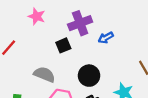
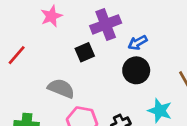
pink star: (37, 16) -> (51, 16), turned 30
black circle: (89, 76) -> (136, 70), moved

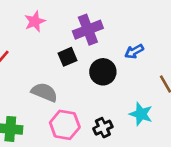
blue arrow: (138, 43) -> (134, 51), moved
black circle: (136, 70) -> (103, 72), moved

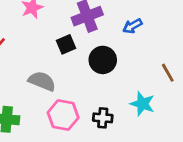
blue arrow: (134, 51) -> (132, 26), moved
black cross: (103, 128) -> (103, 118), turned 30

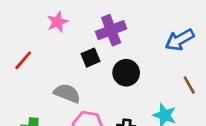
blue arrow: (132, 26) -> (180, 40), moved, size x1.5

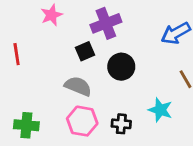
red line: (23, 60) -> (17, 54), turned -50
gray semicircle: (67, 93) -> (78, 86), moved

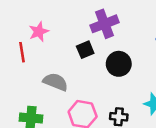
pink star: (52, 15) -> (39, 32), moved
gray semicircle: (78, 86) -> (55, 82), moved

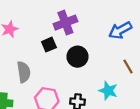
gray semicircle: (55, 82) -> (24, 72), turned 60

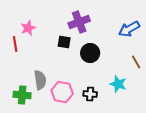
black square: (49, 45) -> (64, 42), turned 32
gray semicircle: (24, 72) -> (40, 80), moved

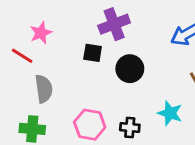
red line: (15, 44) -> (22, 56), turned -49
gray semicircle: (40, 80) -> (44, 89), moved

